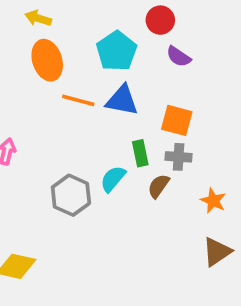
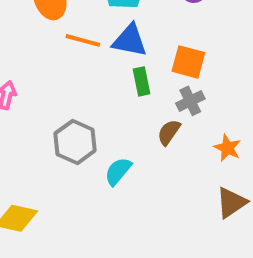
green rectangle: (140, 153) -> (141, 81), moved
gray cross: (179, 157) -> (190, 101), turned -30
cyan semicircle: (113, 179) -> (118, 171), moved

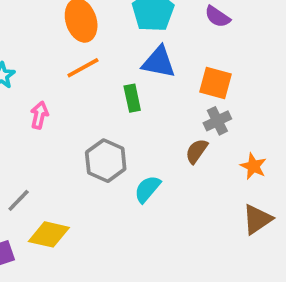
orange line: (83, 40) -> (83, 68), moved, turned -44
green rectangle: (141, 81) -> (132, 98), moved

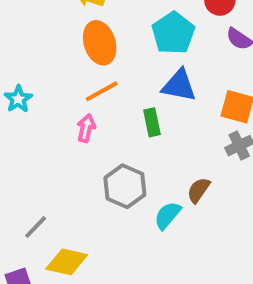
pink arrow: (39, 115) -> (86, 128), moved
brown semicircle: (197, 151) -> (198, 190), moved

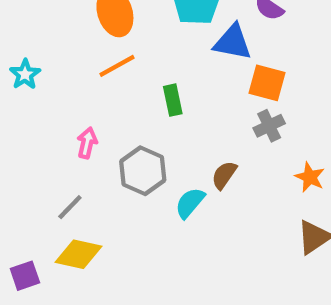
blue triangle: (179, 85) -> (233, 42), moved
pink arrow: (86, 128) -> (87, 143), moved
gray line: (36, 227) -> (70, 207), moved

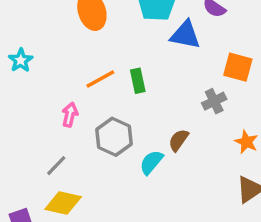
orange line: (117, 66) -> (100, 79), moved
orange square: (267, 83) -> (238, 67), moved

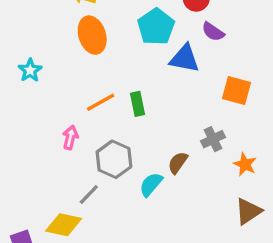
cyan star: (21, 60) -> (30, 70), moved
gray cross: (214, 101) -> (213, 139), moved
gray line: (56, 166) -> (89, 195), moved

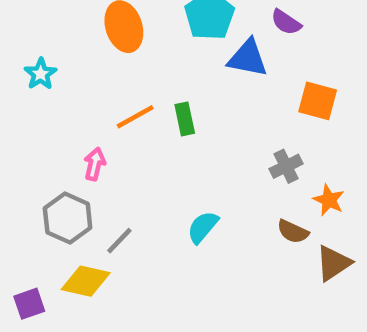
gray hexagon: (114, 159) -> (68, 218), moved
brown semicircle: (178, 163) -> (293, 232), moved, turned -100

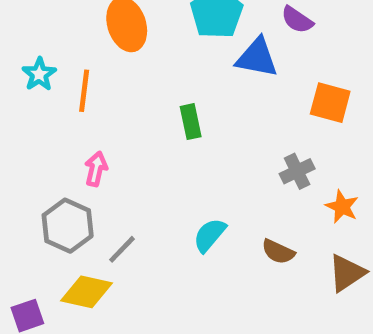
orange line: (135, 117) -> (84, 91), moved, turned -54
brown semicircle: (293, 232) -> (278, 252), moved

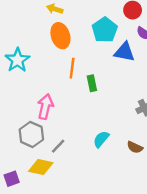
cyan star: (39, 74) -> (17, 60), size x1.5
orange line: (84, 91) -> (72, 68), moved
pink arrow: (96, 169) -> (45, 107), size x1.5

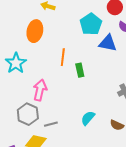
orange ellipse: (60, 36) -> (35, 31), moved, turned 30
cyan star: (17, 60) -> (16, 63), moved
gray line: (58, 146) -> (51, 124), turned 32

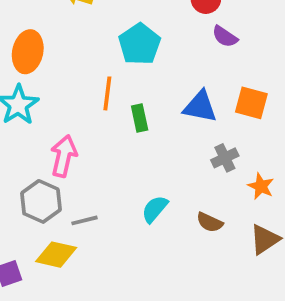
cyan pentagon: (91, 24) -> (140, 44), moved
orange ellipse: (35, 31) -> (28, 52), moved
blue triangle: (108, 43) -> (200, 107), moved

